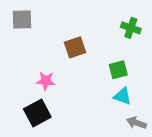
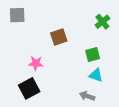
green cross: (131, 28) -> (102, 22), turned 32
gray arrow: (136, 123) -> (87, 96), moved

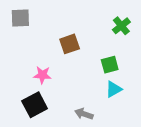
cyan triangle: (96, 75) -> (114, 89), turned -48
gray arrow: (87, 96) -> (84, 114), moved

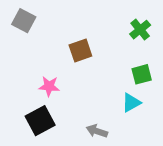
gray square: (20, 18) -> (24, 21), turned 30
green square: (110, 65) -> (142, 74), moved

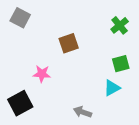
black square: (40, 121) -> (20, 103), moved

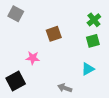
green square: (121, 64) -> (93, 41), moved

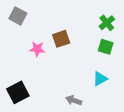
green square: (93, 41) -> (106, 47), turned 32
pink star: (33, 58) -> (37, 49), moved

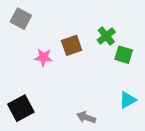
green cross: (107, 23) -> (106, 36), moved
cyan triangle: (100, 79) -> (128, 100), moved

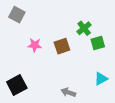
brown square: (72, 45) -> (62, 46), moved
green square: (124, 55) -> (98, 43), turned -32

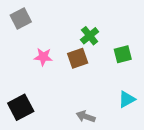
gray square: (17, 15) -> (21, 18), turned 35
green cross: (84, 28) -> (90, 36), moved

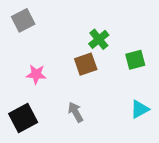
pink star: (43, 57) -> (36, 74), moved
gray arrow: (86, 117) -> (76, 112), moved, turned 42

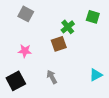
gray square: (23, 20) -> (26, 14), moved, turned -35
green square: (135, 60) -> (93, 17), moved, turned 32

